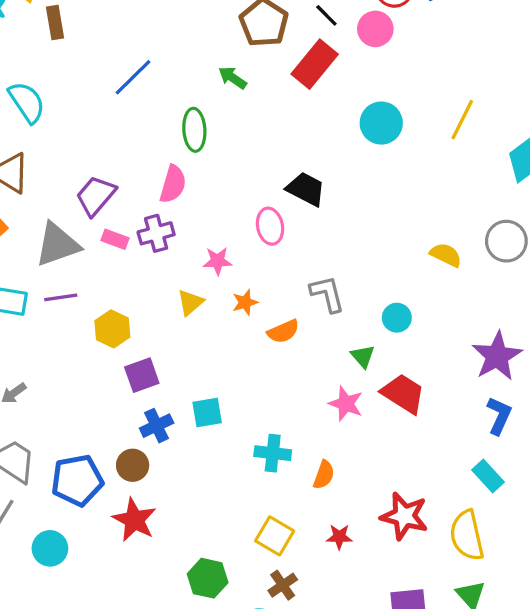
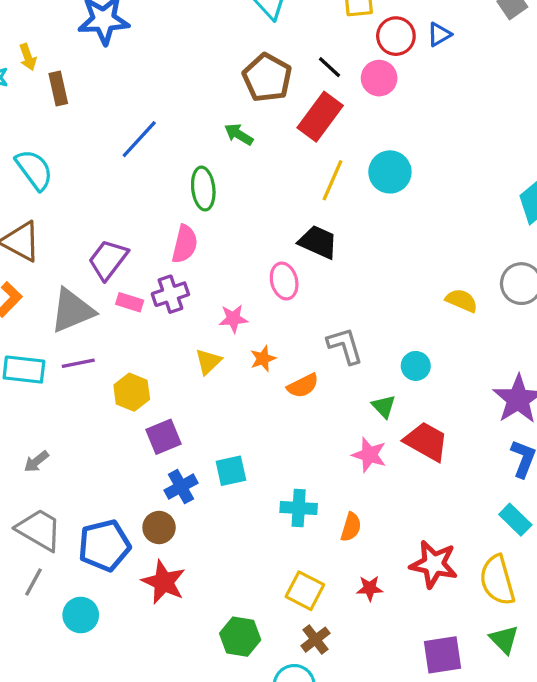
yellow line: (462, 120) -> (333, 180), moved

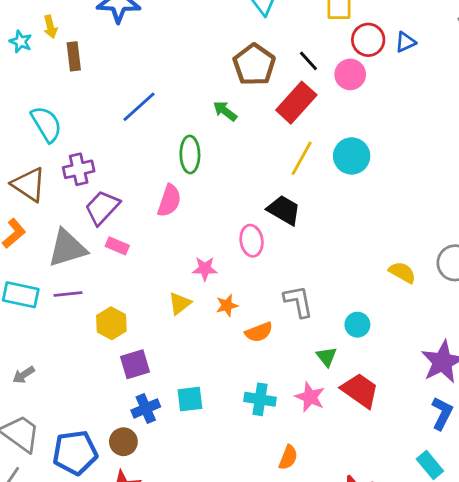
purple cross: (170, 294) -> (79, 169), moved
cyan cross: (299, 508) -> (260, 399), moved

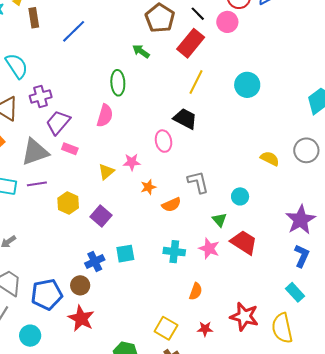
blue line: (139, 107) -> (74, 31), moved
cyan circle: (352, 156) -> (247, 85), moved
yellow triangle: (180, 303) -> (106, 172), moved
purple square: (135, 364) -> (101, 216), moved, turned -30

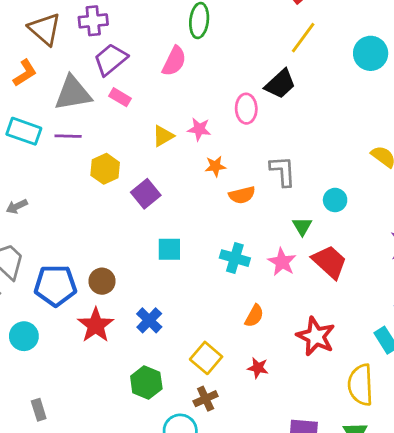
black trapezoid: (185, 119) -> (280, 84), turned 100
blue cross: (95, 261) -> (149, 320), moved, turned -30
red star: (244, 316) -> (316, 336), moved

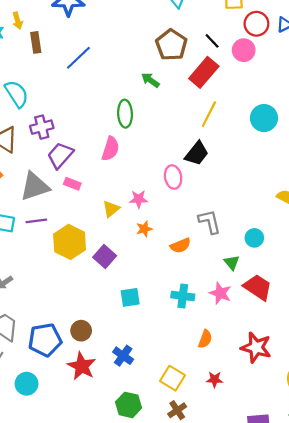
orange star: (215, 166) -> (144, 229), moved
yellow hexagon: (105, 169) -> (70, 242), size x1.4

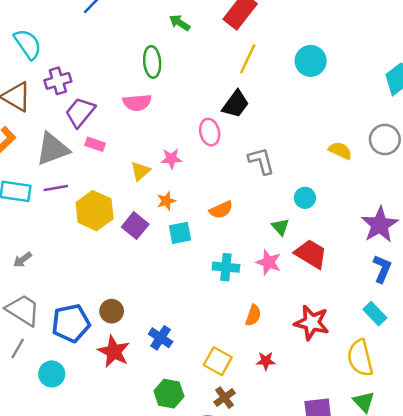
pink semicircle: (110, 149) -> (137, 103), turned 70
gray L-shape: (210, 222) -> (261, 161), moved
orange star: (144, 229) -> (166, 201), moved
cyan square: (130, 297) -> (180, 233), moved

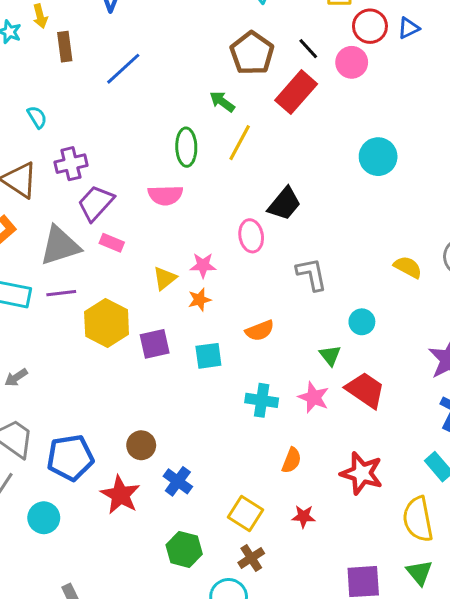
cyan semicircle: (28, 44) -> (37, 117), size x0.6
yellow line: (248, 59) -> (240, 143), moved
orange star: (166, 201) -> (199, 300), moved
purple square: (135, 226) -> (155, 344), turned 35
brown circle: (112, 311) -> (141, 445), moved

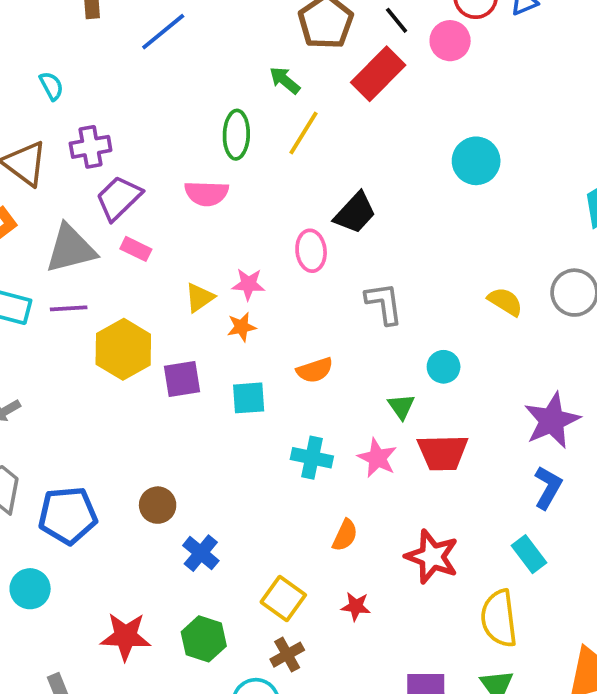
red trapezoid: (365, 390) -> (443, 453), turned 141
red star: (120, 495) -> (126, 636), moved, turned -30

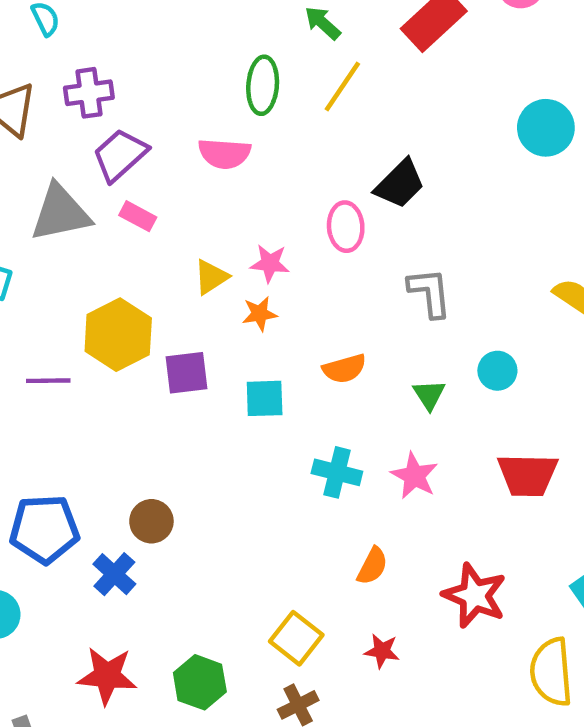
purple line: (69, 308) -> (48, 381), moved
green triangle: (401, 406) -> (429, 395), moved
red trapezoid: (443, 453) -> (528, 475), moved
blue cross: (201, 553) -> (114, 574), moved

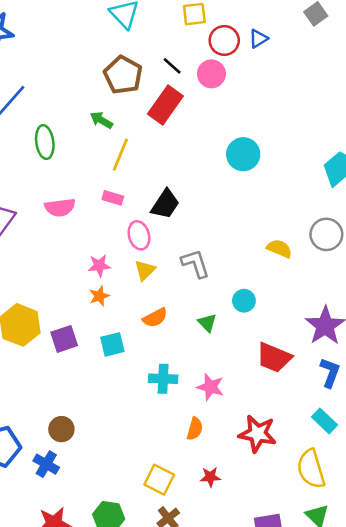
green ellipse: (263, 85) -> (45, 142), moved
pink rectangle: (138, 216) -> (113, 198), moved
yellow triangle: (211, 277) -> (145, 270), moved
red trapezoid: (528, 475) -> (274, 358), turned 33
pink star: (414, 476) -> (210, 387), moved

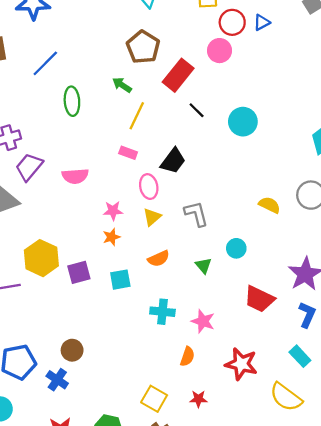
black line: (172, 66) -> (197, 110), moved
pink semicircle: (60, 207) -> (75, 176), moved
yellow semicircle: (311, 469) -> (286, 397), turned -40

